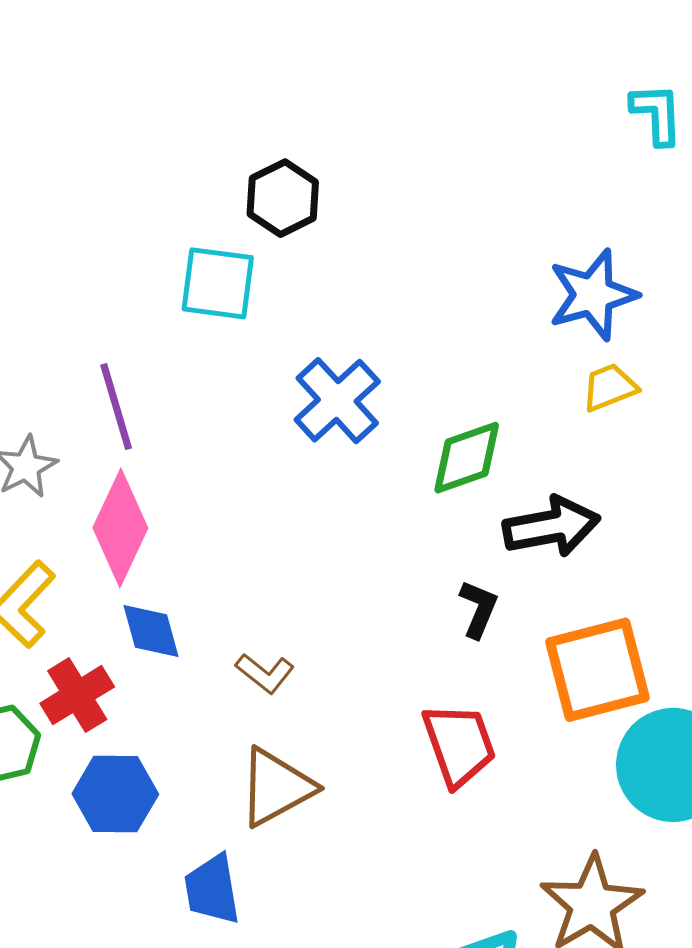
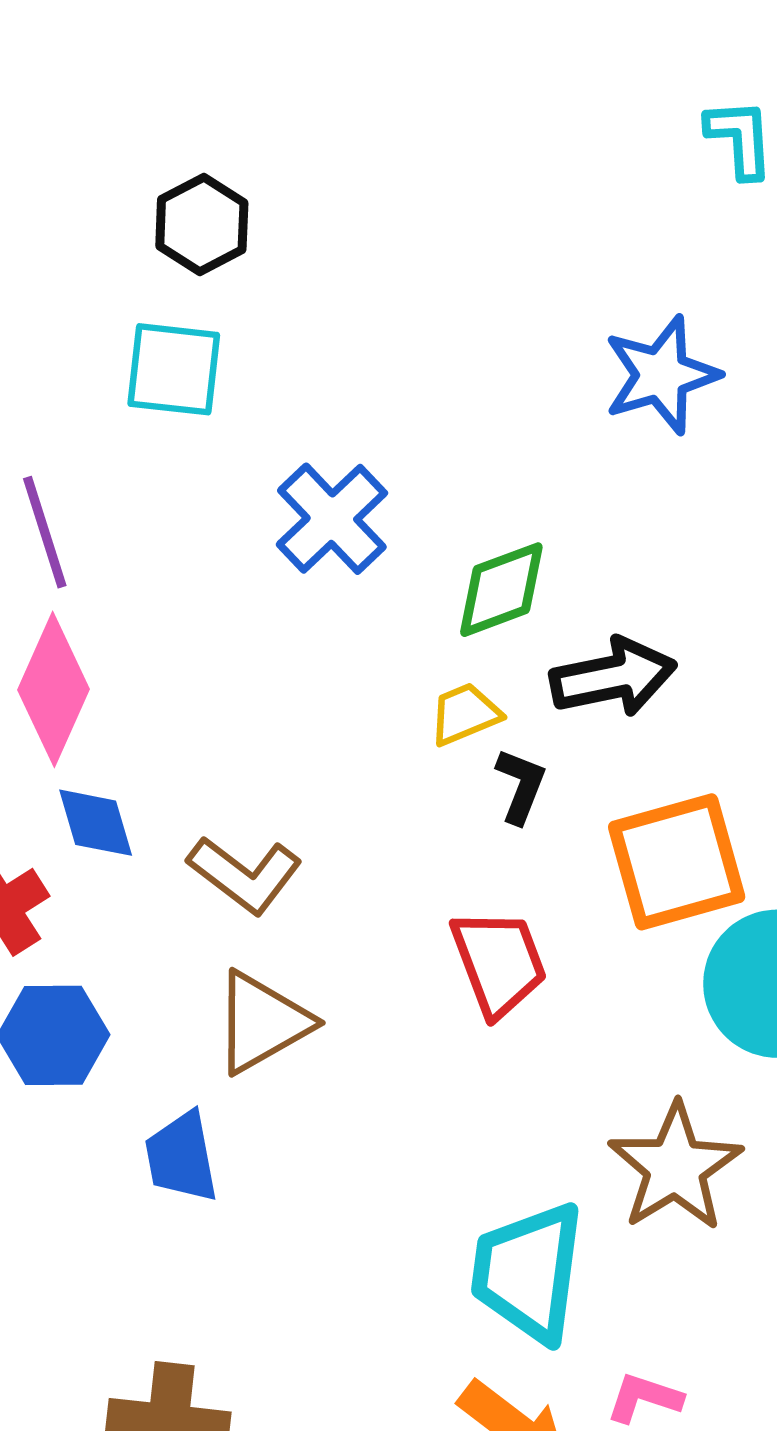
black hexagon: (283, 198) -> (202, 225), moved
yellow trapezoid: (609, 387) -> (465, 714), moved
brown L-shape: (265, 673) -> (245, 875), size x1.5

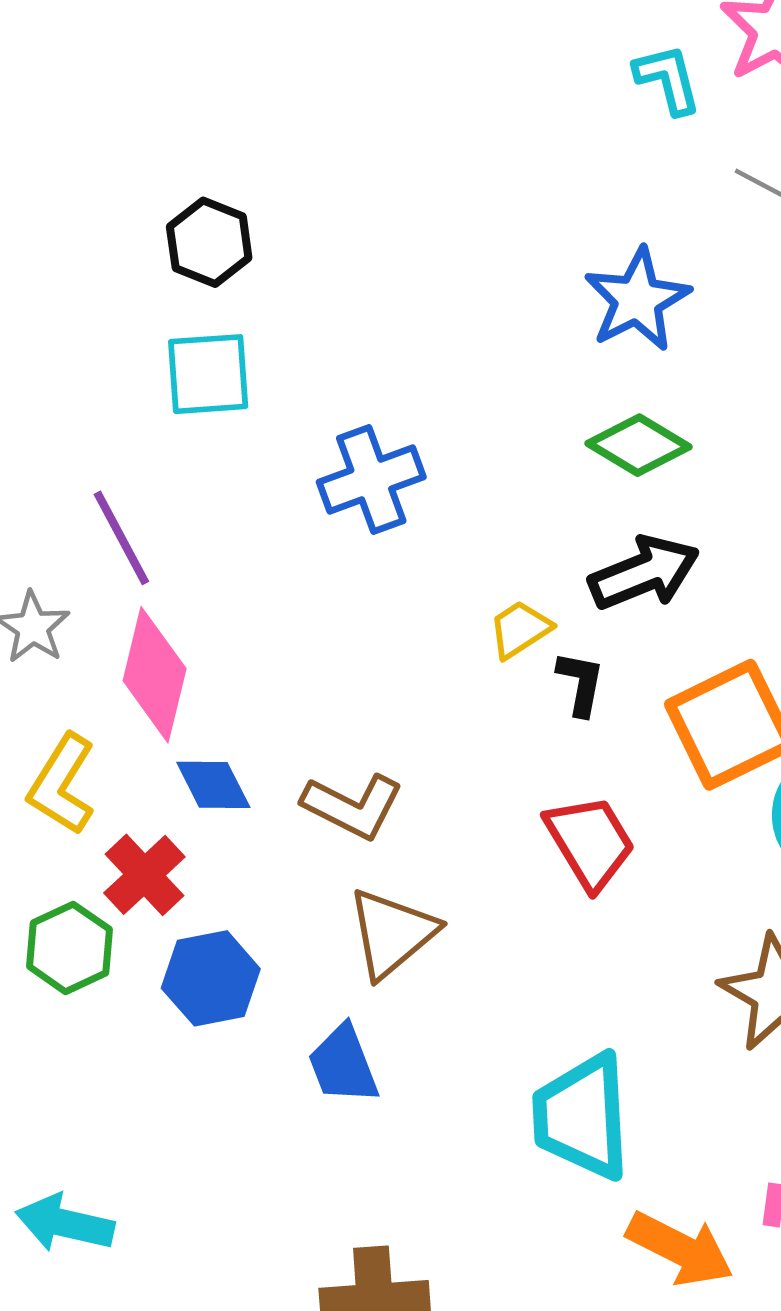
blue cross: (332, 519) -> (371, 479), turned 34
green diamond: (501, 590) -> (639, 445), moved, turned 62
cyan trapezoid: (528, 1272) -> (582, 1117), moved

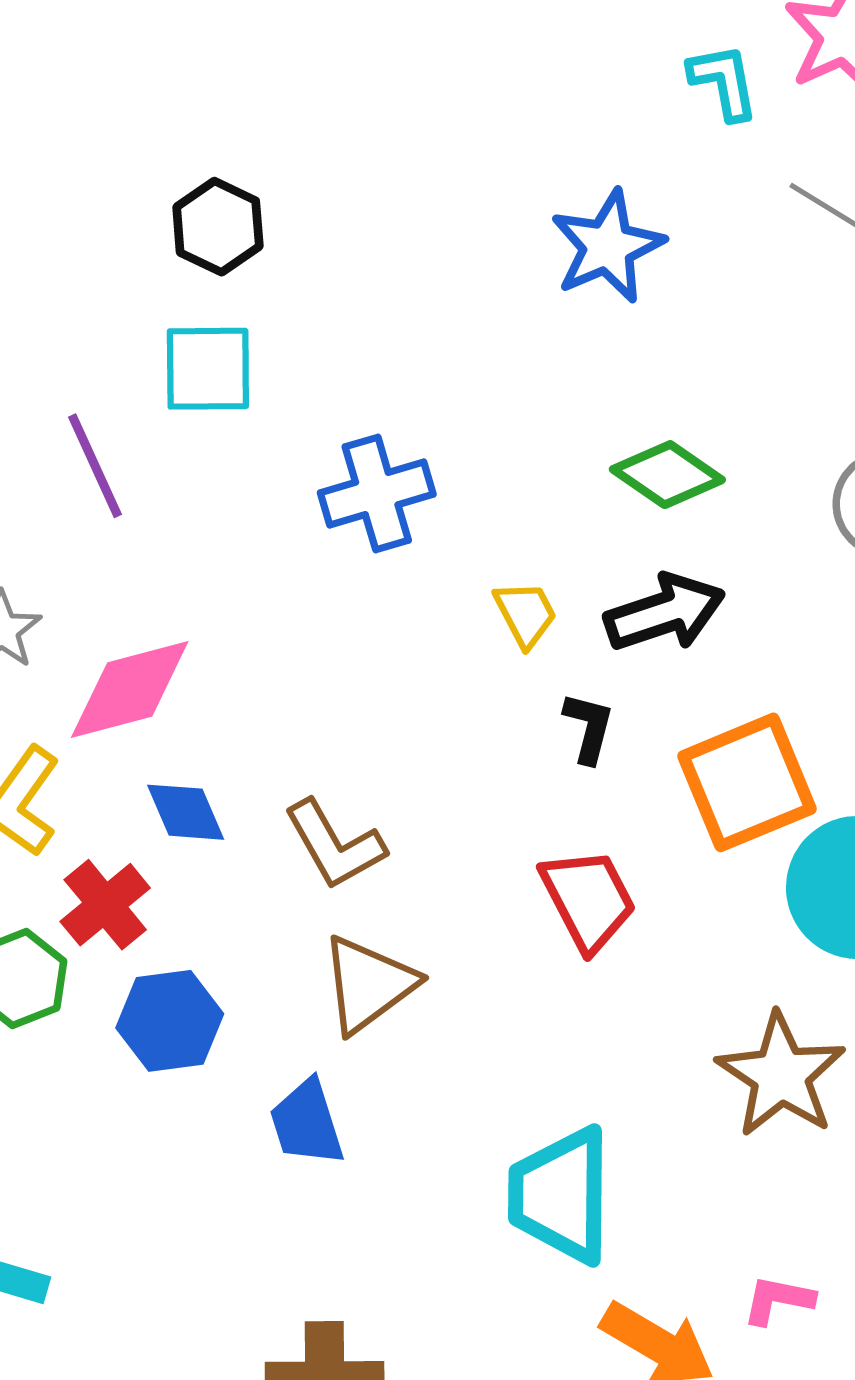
blue star: (637, 300) -> (607, 247), moved
purple line: (121, 538) -> (95, 466), moved
yellow trapezoid: (520, 629) -> (526, 614), moved, turned 92
pink diamond: (155, 675) -> (130, 689), turned 58
brown L-shape: (353, 806) -> (335, 845), turned 30

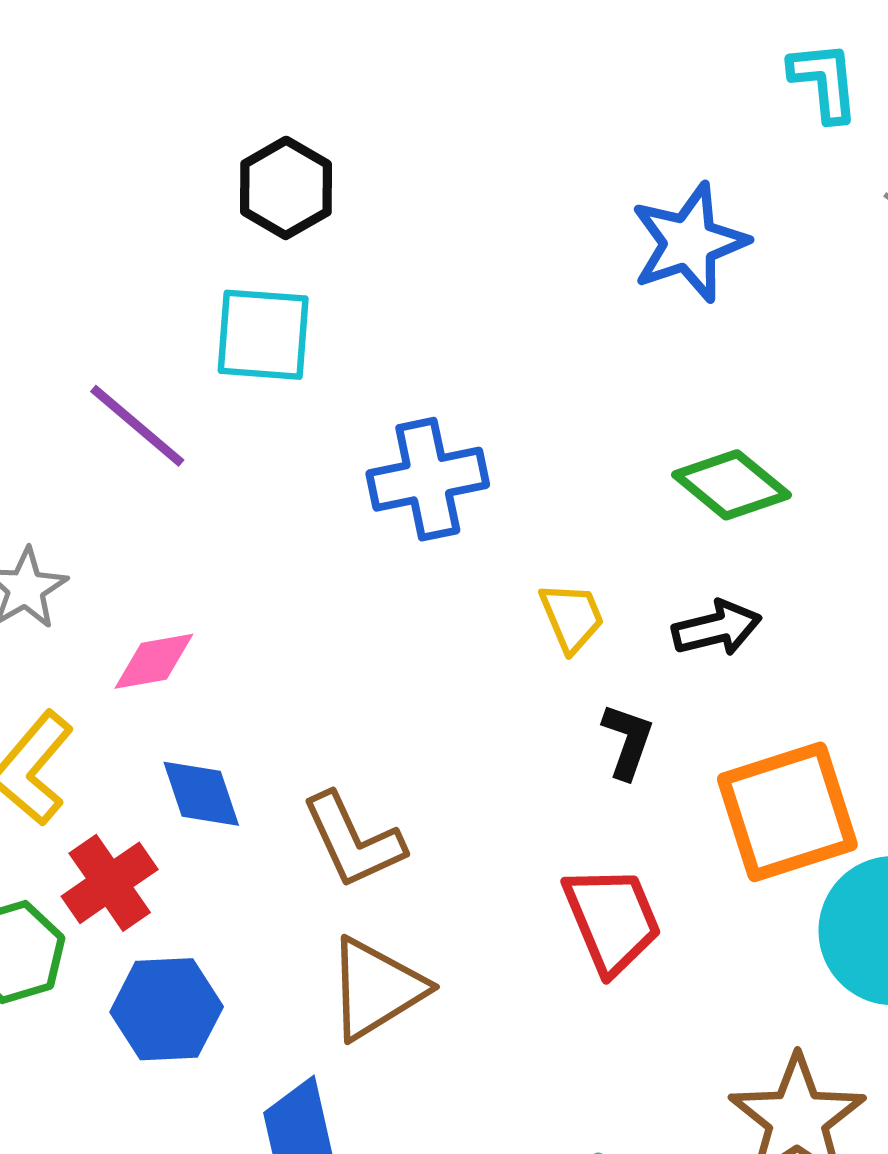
purple line: (95, 466) -> (137, 426), turned -30
black arrow: (665, 613) -> (717, 628), size x0.7
pink diamond: (130, 689) -> (154, 661), size x0.6

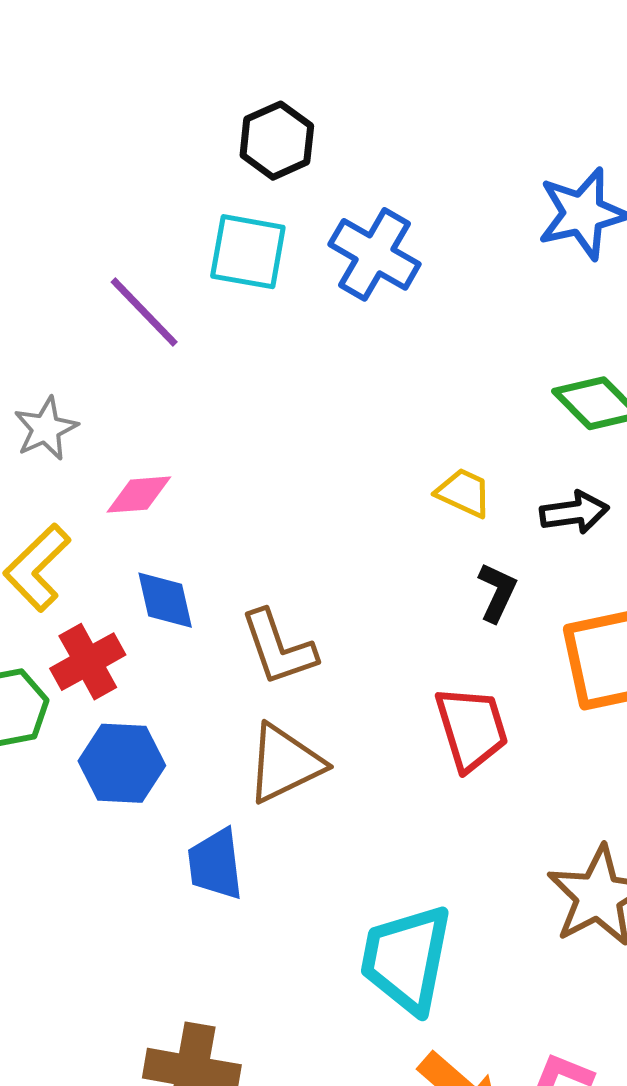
blue cross: (428, 479) -> (375, 254), moved, turned 36
yellow trapezoid: (572, 617) -> (464, 493), turned -48

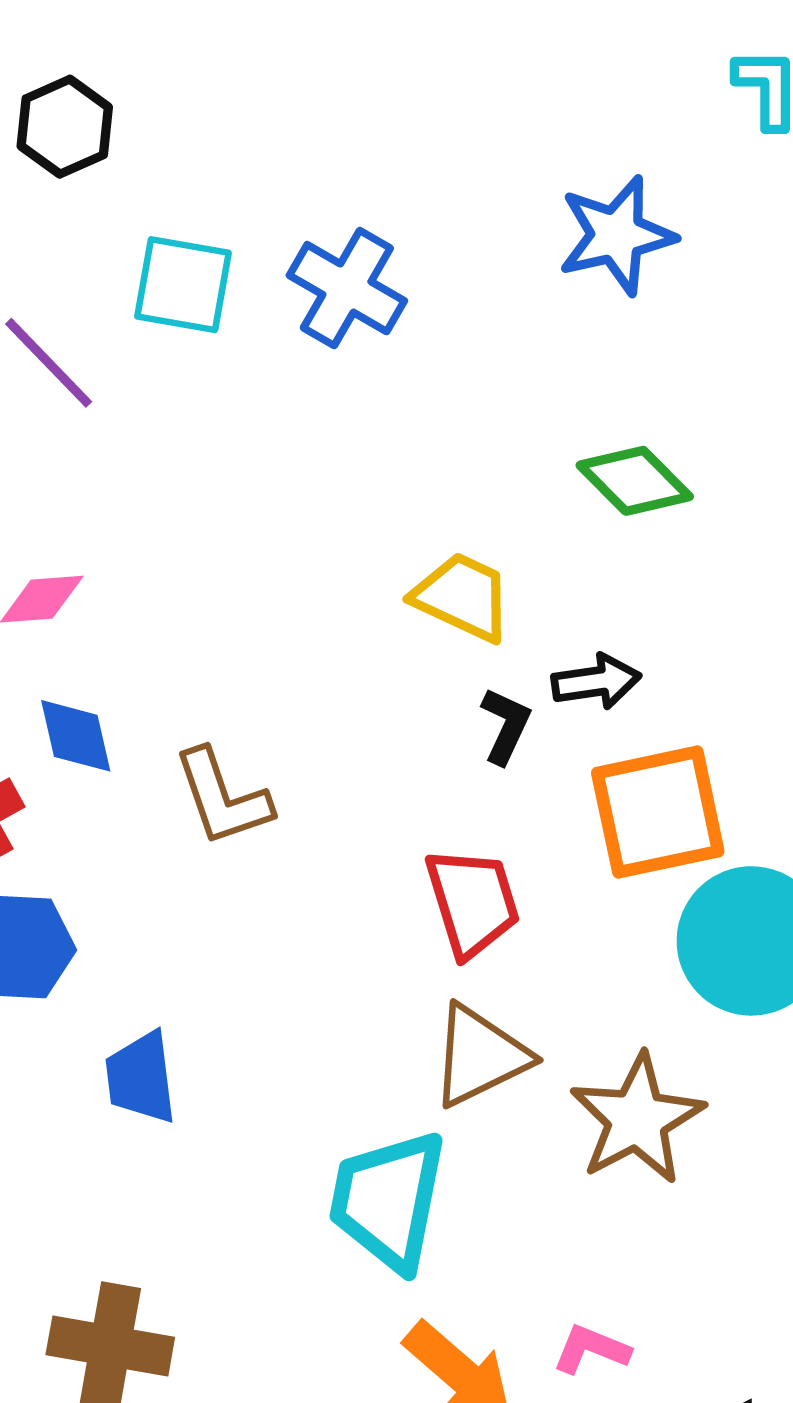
black hexagon: (277, 141) -> (65, 127), moved
yellow trapezoid: (464, 493) -> (462, 597), size x1.4
black arrow: (574, 512) -> (596, 682), moved
brown triangle: (285, 763) -> (480, 1056), moved

